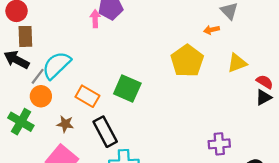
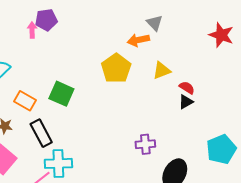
orange arrow: (211, 30) -> (138, 40), size x1.5

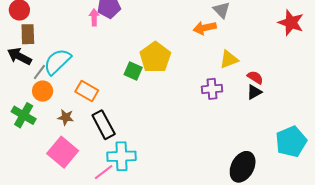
yellow pentagon: (116, 68) -> (155, 57), moved
green square: (61, 94) -> (133, 71), moved, size x0.7
purple cross: (145, 144) -> (212, 89), moved

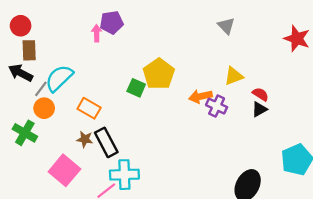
orange arrow: (205, 28) -> (200, 96), moved
purple cross: (212, 89) -> (217, 106), turned 30
brown star: (66, 117) -> (85, 139), moved

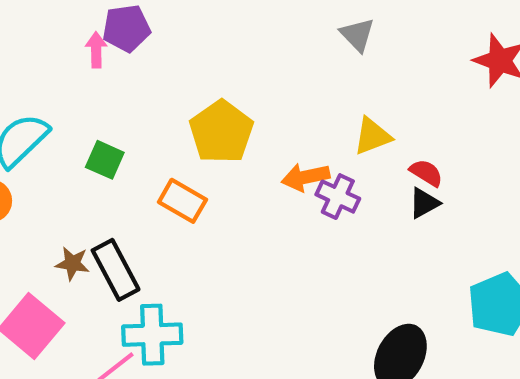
green square: (136, 88) -> (105, 160), moved
orange rectangle: (89, 108) -> (182, 201), moved

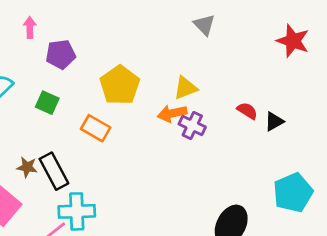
purple pentagon: (126, 28) -> (61, 54), moved
pink arrow: (96, 50) -> (30, 27), moved
yellow triangle: (372, 136) -> (186, 88), moved
black triangle: (424, 203) -> (274, 121), moved

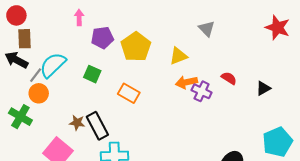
gray triangle: (204, 25) -> (207, 29), moved
yellow pentagon: (120, 85) -> (136, 47), moved
yellow triangle: (186, 88) -> (178, 56), moved
red semicircle: (247, 111) -> (229, 78), moved

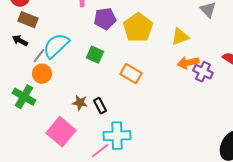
brown rectangle: (24, 39) -> (28, 20), turned -66
black arrow: (16, 60) -> (20, 41), size x0.7
black rectangle: (97, 126) -> (100, 106), size x0.6

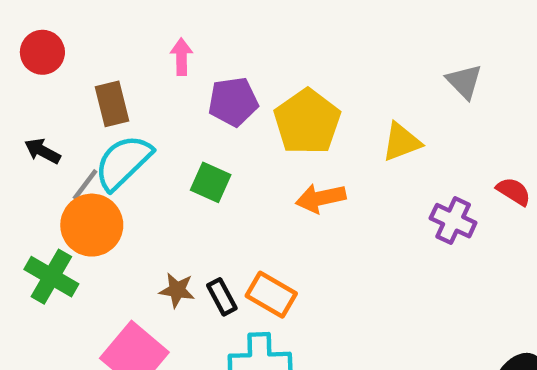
brown rectangle: (28, 20) -> (112, 104), moved, turned 54
orange arrow: (188, 63) -> (321, 198), moved
orange circle: (42, 74) -> (92, 225), size x1.4
orange rectangle: (131, 74) -> (271, 295), moved

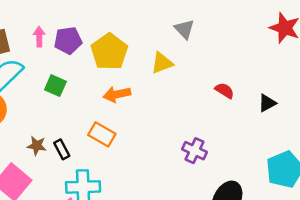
pink arrow: (182, 57) -> (39, 37), moved
gray triangle: (464, 81) -> (184, 29), moved
purple cross: (453, 221) -> (194, 151), moved
orange rectangle: (271, 295) -> (102, 134), moved

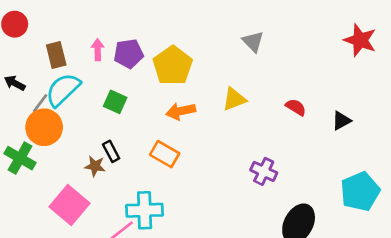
yellow triangle: (162, 63) -> (234, 99), moved
black rectangle: (62, 149) -> (111, 151), moved

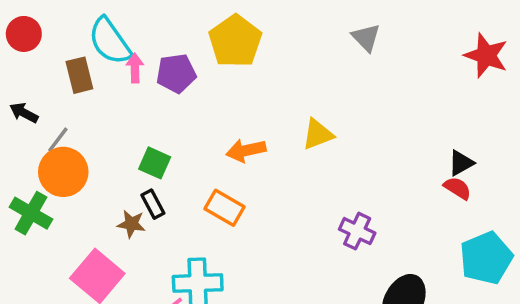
gray triangle: (253, 42) -> (366, 38), moved
yellow pentagon: (173, 66) -> (235, 41), moved
cyan semicircle: (63, 90) -> (110, 41), moved, turned -81
green square: (115, 102) -> (155, 163), moved
red semicircle: (296, 107) -> (457, 188), moved

